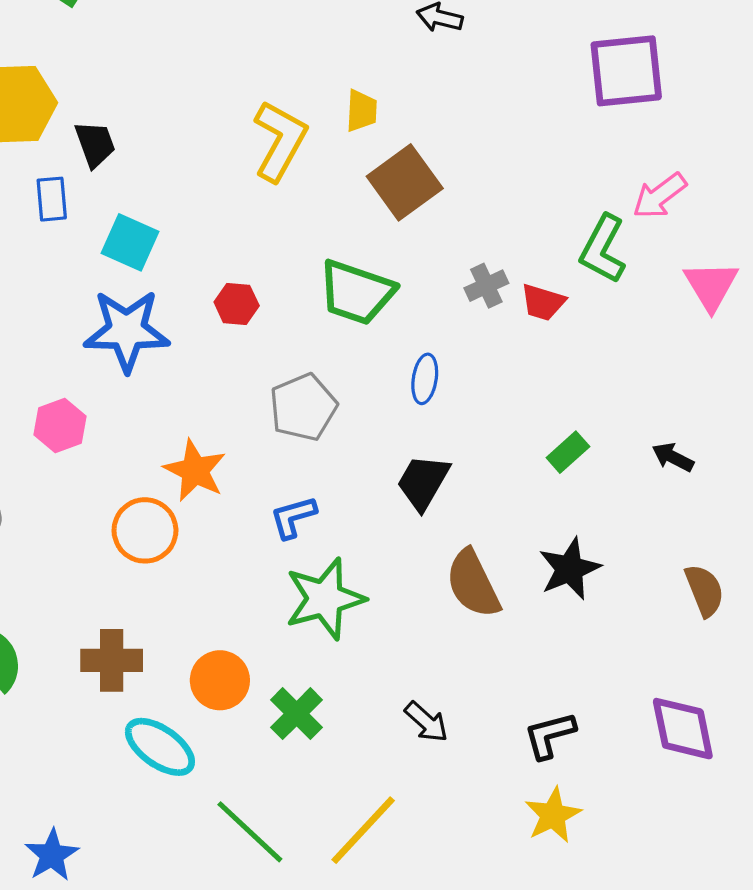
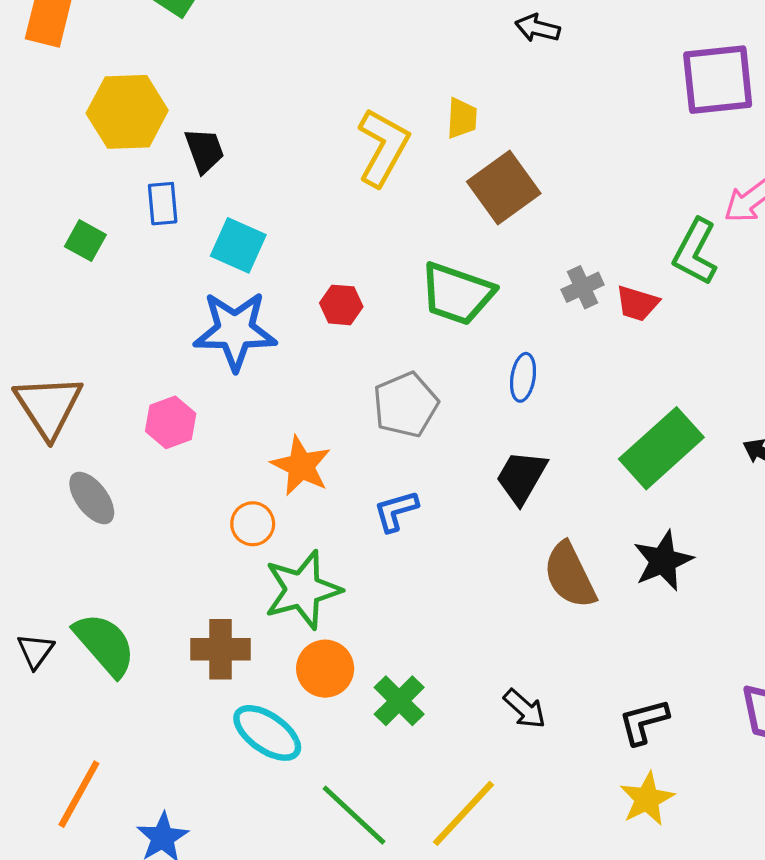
green rectangle: (568, 452) -> (661, 448), size x2.0
orange circle: (145, 530) -> (253, 524), size x0.7
green star: (325, 599) -> (303, 590), moved

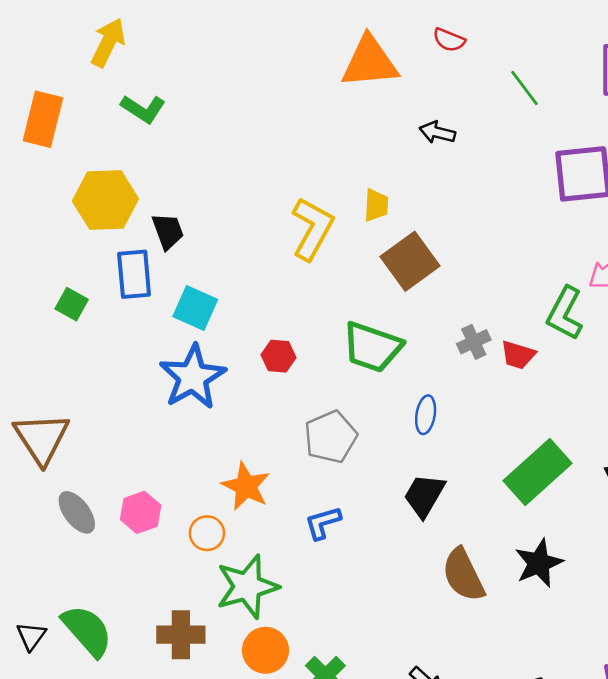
blue rectangle: (163, 204) -> (134, 274), size x1.4
blue star: (235, 331) -> (193, 377), turned -30
pink hexagon: (171, 422) -> (141, 512), moved

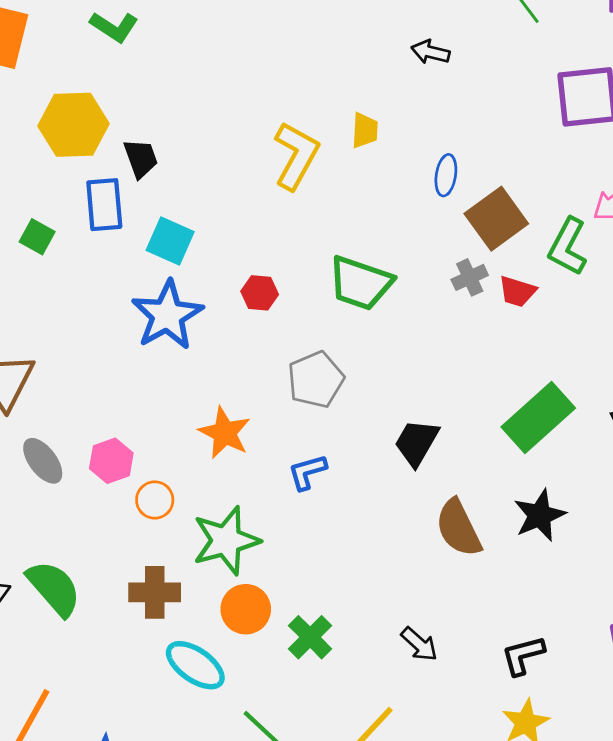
brown square: (410, 261) -> (496, 219), moved
blue ellipse: (426, 415) -> (446, 175), moved
orange circle: (207, 533) -> (155, 500), moved

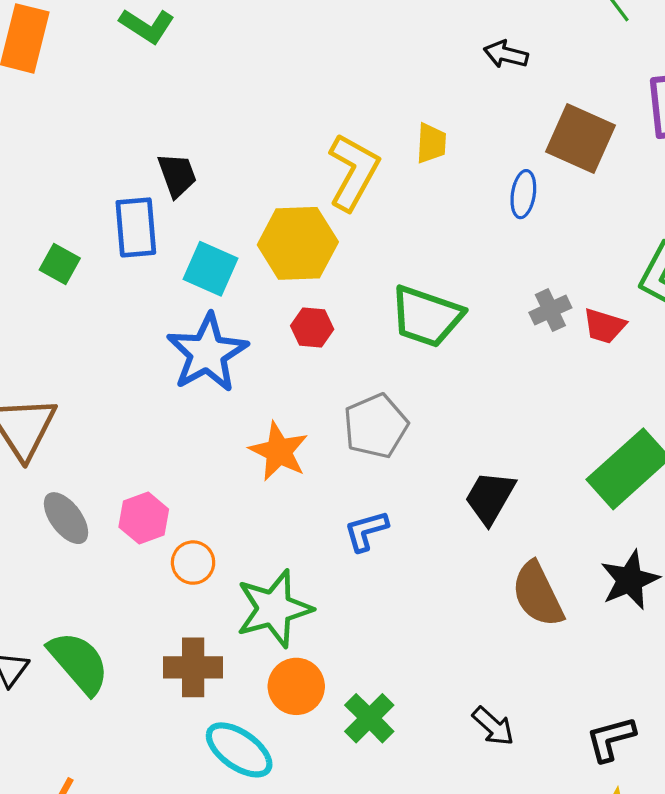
yellow hexagon: (74, 125) -> (298, 243), moved
brown square: (496, 219) -> (581, 139), moved, turned -30
orange star: (225, 433) -> (279, 451), moved

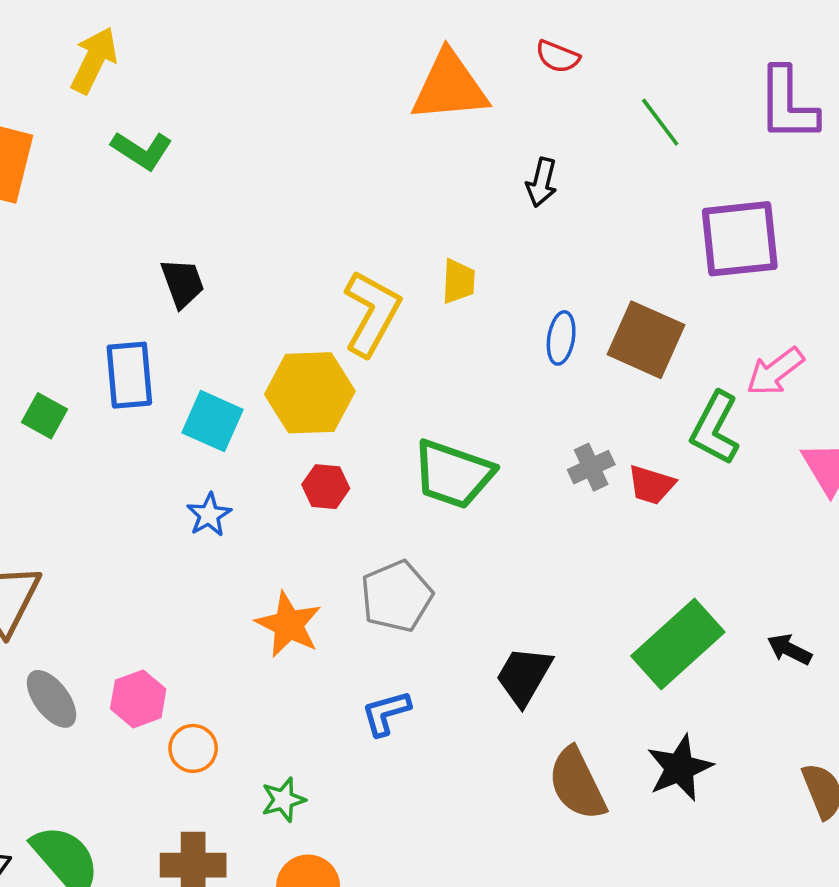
black arrow: (506, 54) -> (542, 182), turned -90
brown square: (581, 139) -> (646, 340), moved
black trapezoid: (177, 175) -> (182, 283), moved
blue star: (207, 353) -> (209, 515), size x0.5
green star: (274, 609) -> (283, 800), size x0.5

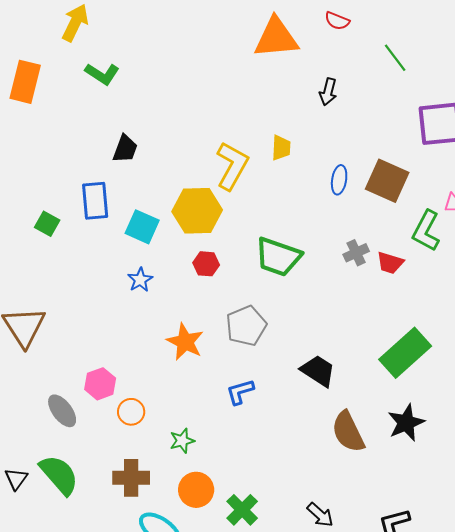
black trapezoid: (182, 283) -> (125, 149), turned 40
black trapezoid: (524, 676) -> (318, 371), turned 93
gray ellipse: (52, 699) -> (62, 411), moved

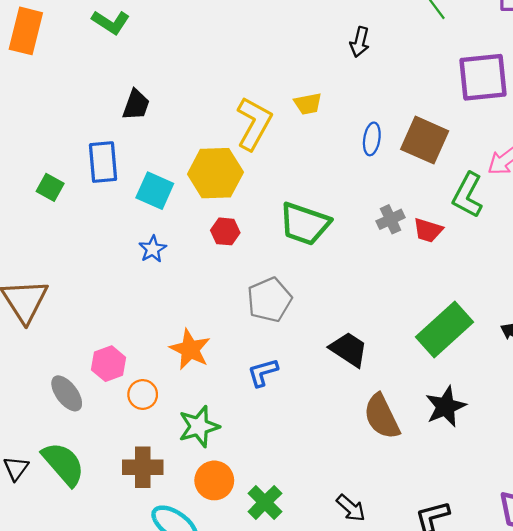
yellow trapezoid: (281, 148) -> (308, 104), turned 76
orange star: (185, 342) -> (190, 349), moved
green star: (182, 441) -> (199, 426), size x1.5

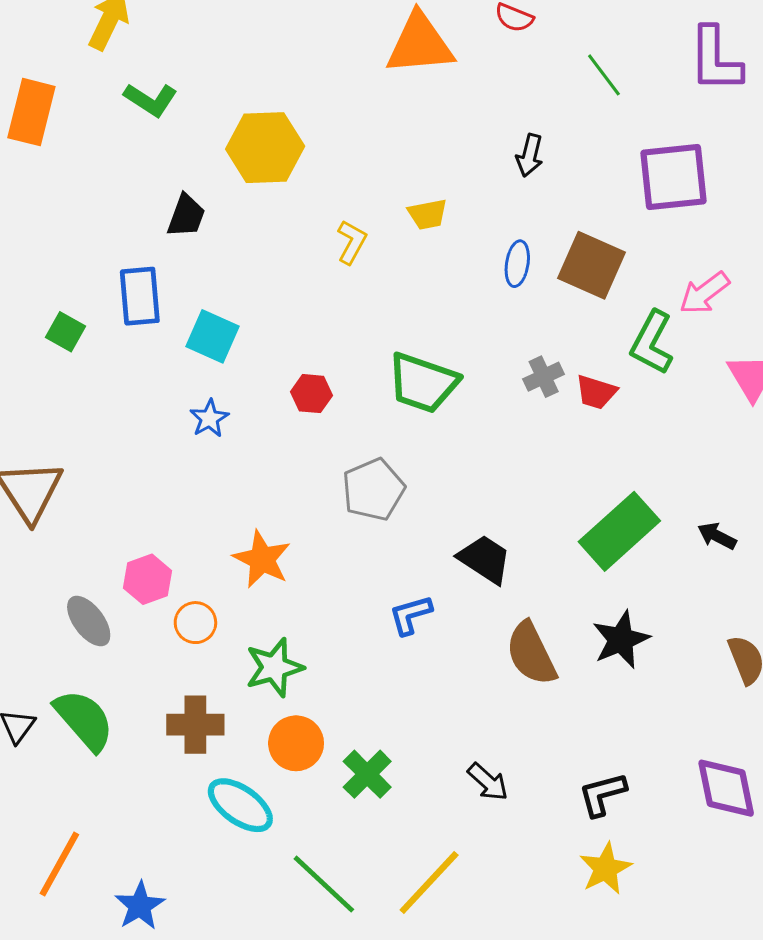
black arrow: (360, 42) -> (530, 155), moved
yellow L-shape: (254, 124) -> (352, 242), size x0.6
yellow hexagon: (215, 173) -> (265, 148), moved
blue L-shape: (263, 372) -> (411, 615), moved

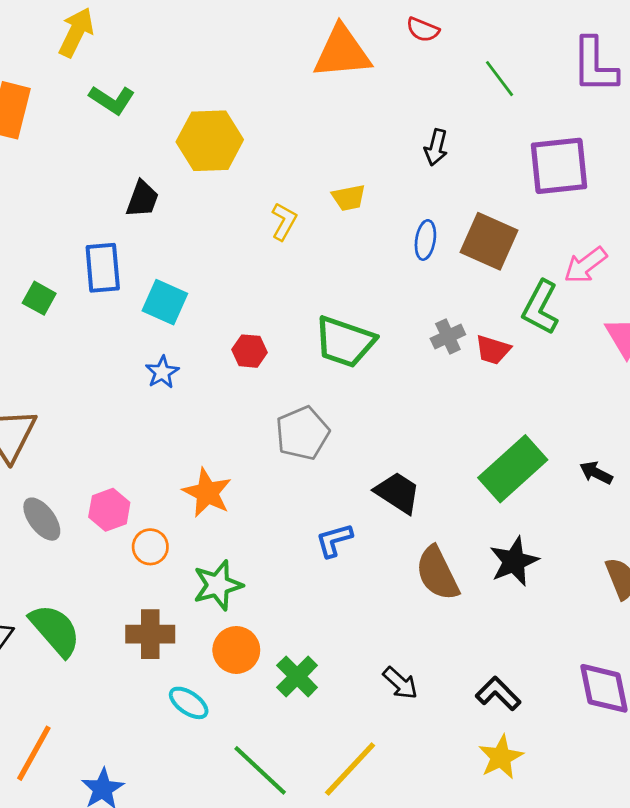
gray ellipse: (89, 621) -> (42, 519), moved
black L-shape: (602, 794) -> (498, 694), turned 60
cyan ellipse: (240, 805) -> (189, 703), size x0.7

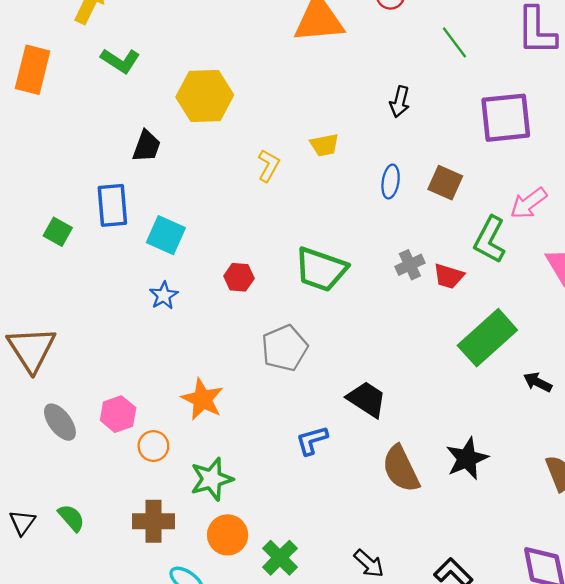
brown square: (489, 241) -> (445, 183), size x0.7
green rectangle: (513, 469) -> (487, 338), moved
green semicircle: (55, 630) -> (71, 518), size x0.6

